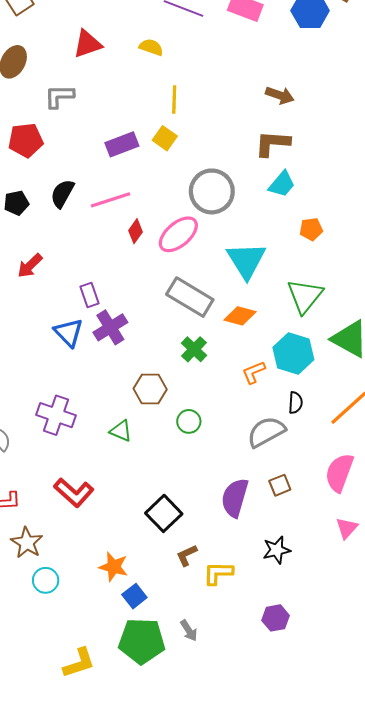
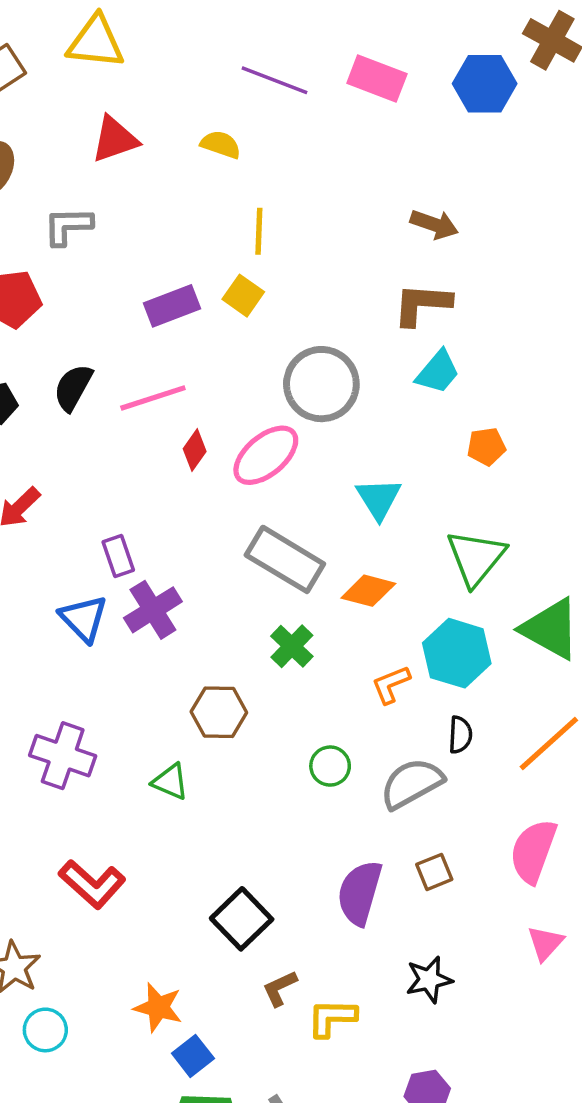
cyan triangle: (246, 260) -> (379, 499), size x0.7
green circle: (189, 421) -> (330, 766), moved

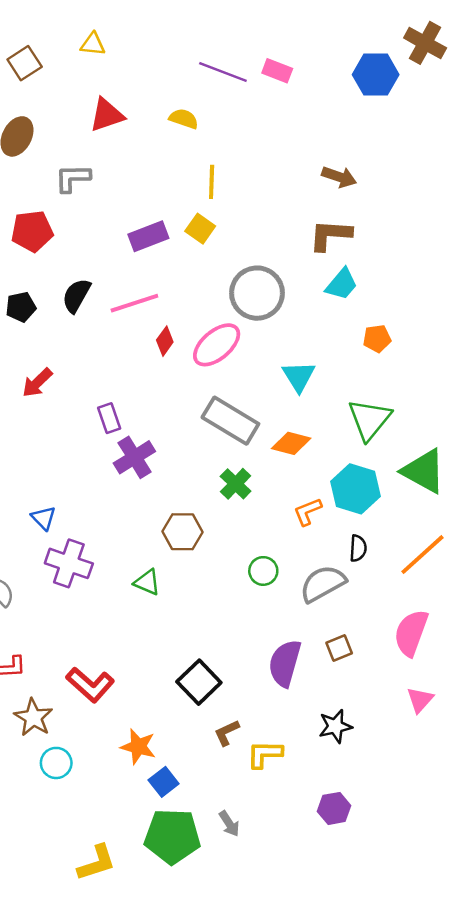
yellow triangle: (96, 42) -> (93, 44), size x0.6
pink rectangle: (377, 79) -> (277, 71), moved, size x0.7
blue triangle: (84, 618) -> (44, 518), moved, size x0.7
red L-shape: (92, 884) -> (90, 685), moved

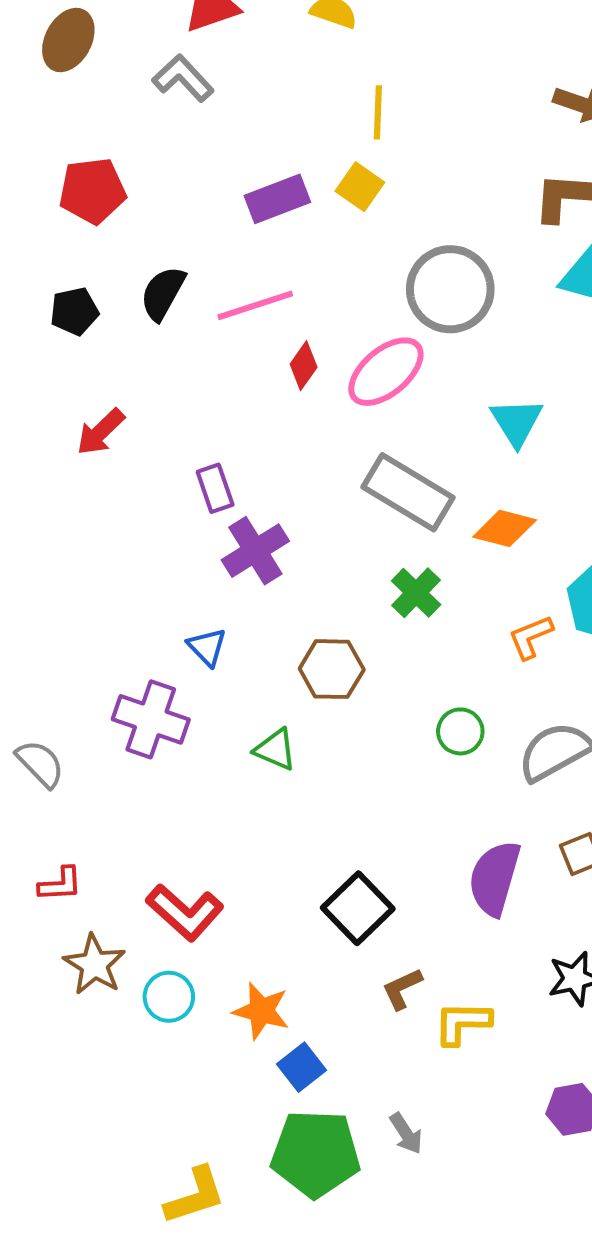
gray L-shape: (73, 178) -> (183, 78), moved, turned 48
blue triangle: (44, 518) -> (207, 647), moved
cyan circle: (56, 763) -> (169, 997), moved

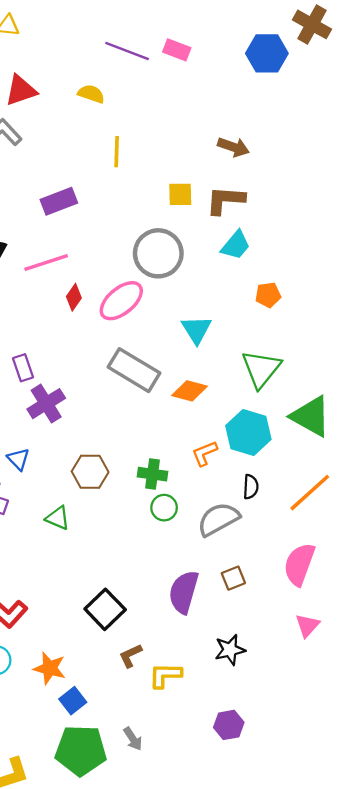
yellow square: (360, 187) -> (180, 194), moved, turned -36
green cross: (416, 593) -> (152, 474), moved, turned -36

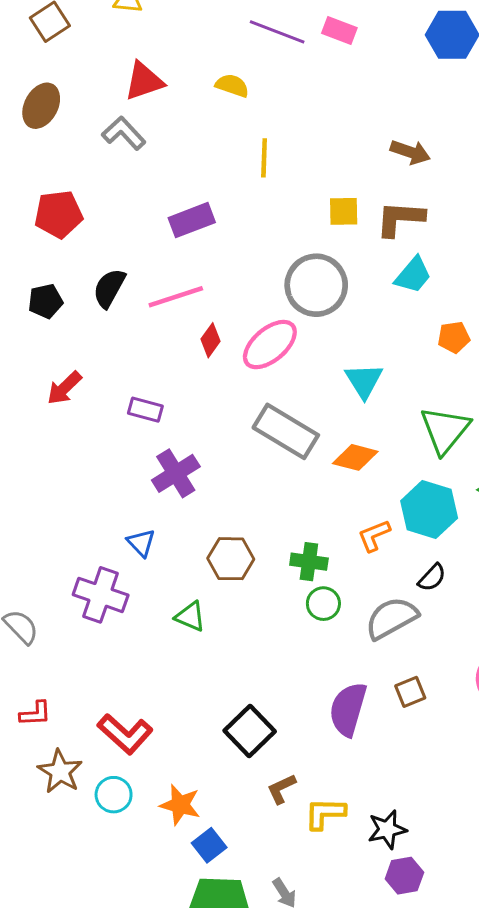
purple rectangle: (23, 368) -> (145, 410), moved, turned -56
black semicircle: (251, 487) -> (432, 578), turned 40
black star: (230, 650) -> (387, 829), moved

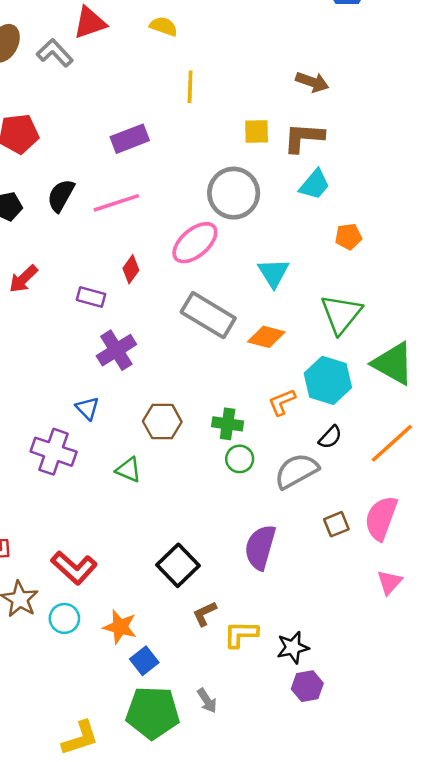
gray L-shape: (124, 133) -> (55, 53), moved
red diamond: (211, 340) -> (131, 269), moved
brown square: (410, 692) -> (336, 524), moved

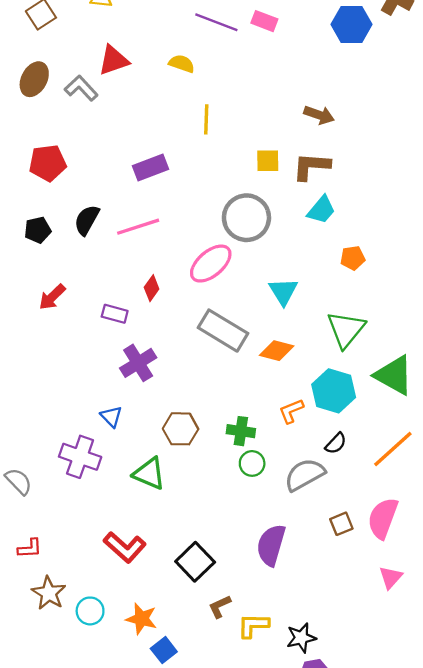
green triangle: (128, 470) -> (149, 474), size x1.4
red L-shape: (74, 568) -> (125, 547), moved

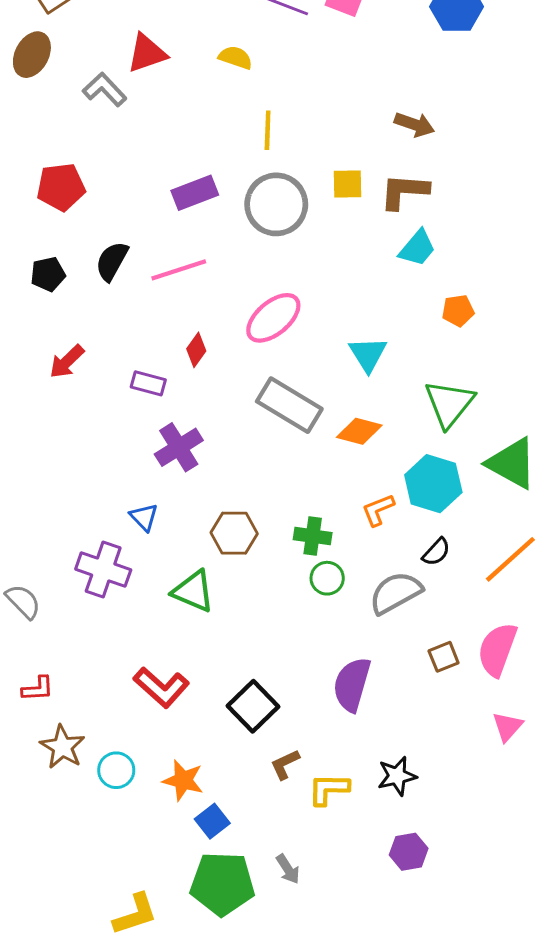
brown ellipse: (34, 79) -> (32, 55), moved
gray circle: (246, 218) -> (276, 204), moved
black star: (301, 638) -> (397, 776), moved

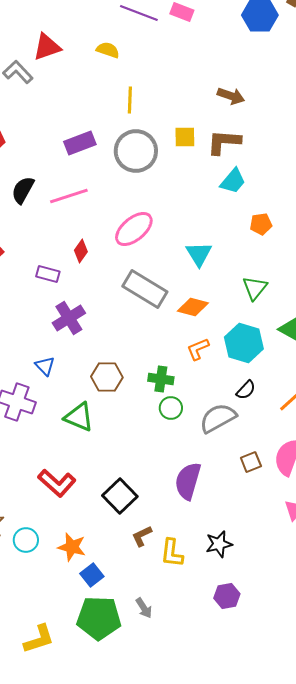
green triangle: (449, 404) -> (255, 288), size x0.7
orange L-shape: (378, 510) -> (198, 349), moved
yellow L-shape: (329, 789) -> (172, 553), turned -84

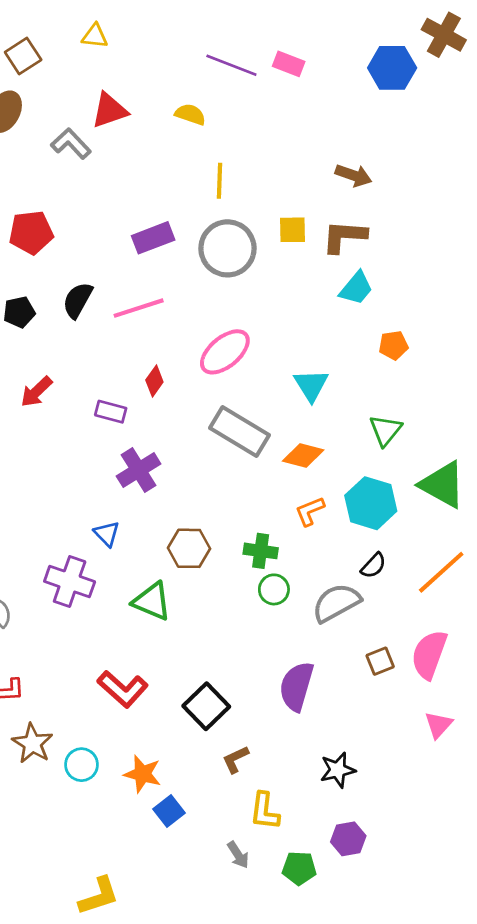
yellow L-shape: (172, 553) -> (265, 811), moved
green pentagon: (99, 618) -> (299, 868), moved, size x0.6

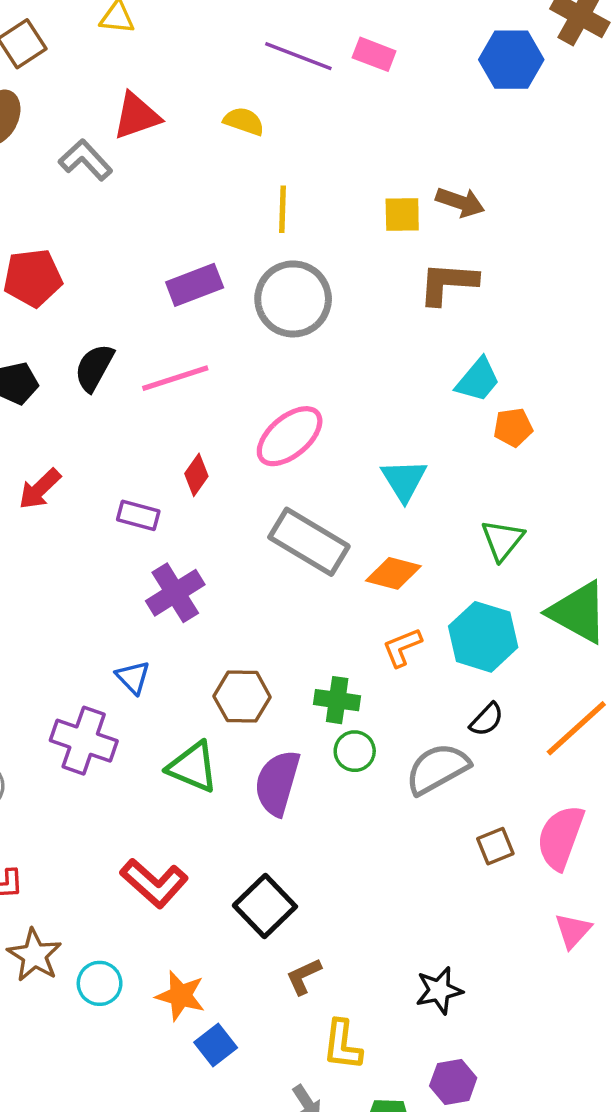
yellow square: (293, 230) -> (402, 214), moved
cyan trapezoid: (356, 288) -> (478, 380), moved
purple semicircle: (296, 686) -> (277, 783), moved

